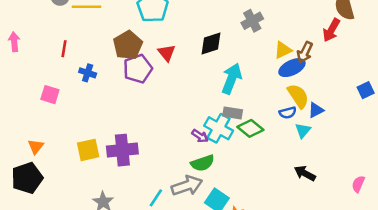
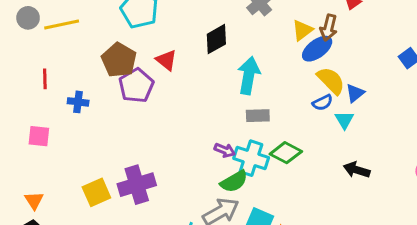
cyan cross: (219, 128) -> (251, 158), moved
green diamond: (250, 128) -> (286, 153), moved

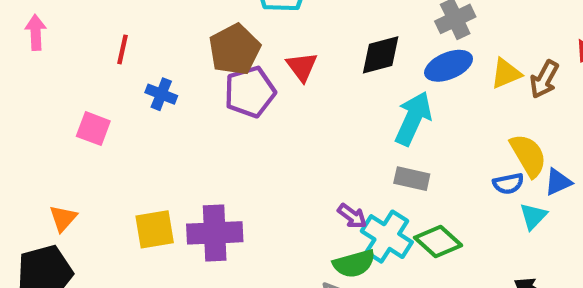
blue ellipse: (317, 49) -> (449, 66), moved

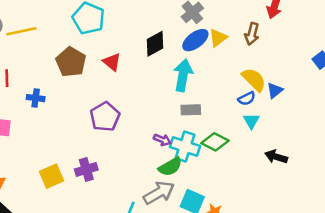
yellow triangle: (506, 73) -> (218, 38), moved
purple pentagon: (250, 92) -> (105, 117), moved
cyan triangle: (533, 216) -> (251, 121), moved
purple cross: (215, 233) -> (86, 169), size x0.7

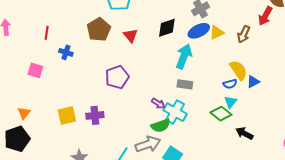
green diamond: (215, 142) -> (221, 114), moved

